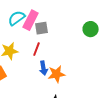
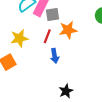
orange star: (57, 74) -> (68, 30), moved

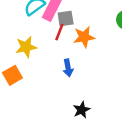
red line: (47, 36) -> (59, 32), moved

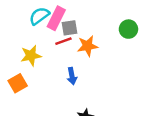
red line: (59, 32) -> (63, 41), turned 49

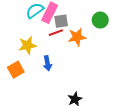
green circle: (128, 29) -> (100, 20), moved
blue arrow: (72, 76) -> (47, 63), moved

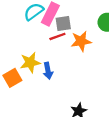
yellow star: (27, 45) -> (30, 62), moved

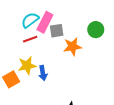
red line: (57, 36) -> (30, 39), moved

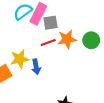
green circle: (96, 30) -> (91, 40), moved
red line: (30, 39) -> (48, 42), moved

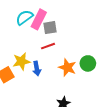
orange star: (67, 39) -> (67, 68), moved, turned 30
green circle: (91, 40) -> (88, 63), moved

